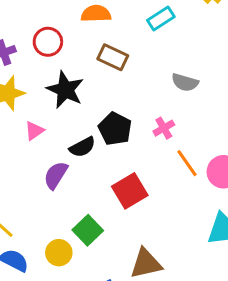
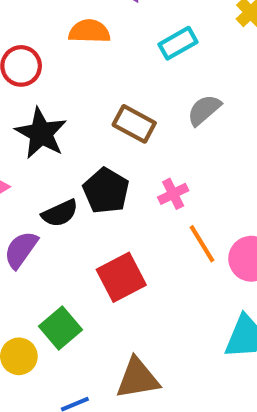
brown rectangle: (113, 57) -> (134, 124), moved
gray semicircle: (185, 82) -> (204, 110), moved, turned 120

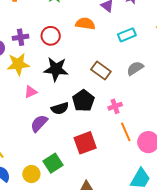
black star: (41, 133) -> (56, 69), turned -30

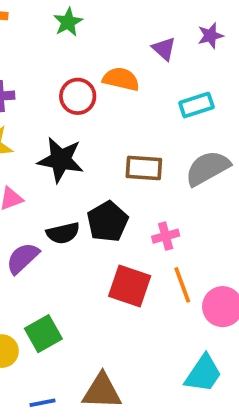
red circle: (51, 36) -> (78, 96), moved
gray semicircle: (135, 68) -> (208, 168), size x1.4
brown rectangle: (101, 71) -> (144, 168), turned -36
red square: (85, 143) -> (130, 286), moved, turned 35

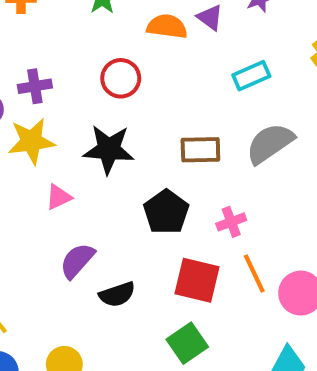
orange semicircle: (121, 79) -> (167, 26), moved
black semicircle: (63, 233) -> (117, 294), moved
green square: (43, 334) -> (187, 343), moved

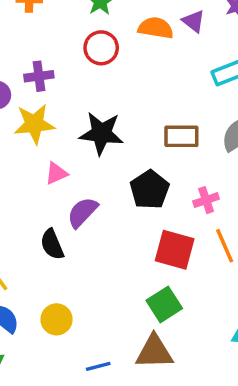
red circle: (121, 78) -> (101, 48), moved
purple semicircle: (77, 261) -> (82, 212), moved
black semicircle: (117, 294) -> (52, 244), moved, turned 84

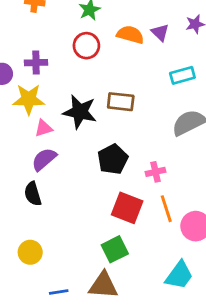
brown rectangle: (181, 136) -> (121, 102), moved
pink triangle: (56, 173) -> (43, 128), moved
purple semicircle: (82, 212) -> (44, 159), moved

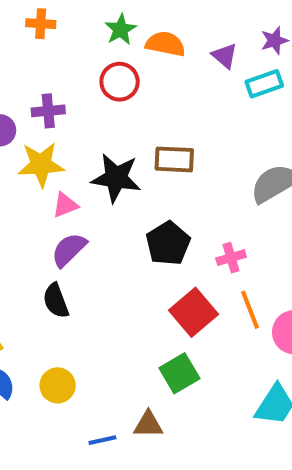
orange semicircle: (130, 35) -> (165, 44), moved
cyan rectangle: (182, 75) -> (264, 84), moved
red square: (127, 208) -> (193, 312), turned 32
brown triangle: (103, 285) -> (148, 424), moved, size x0.7

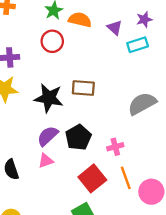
pink triangle: (65, 205) -> (46, 161), moved
purple semicircle: (69, 250) -> (48, 136), moved

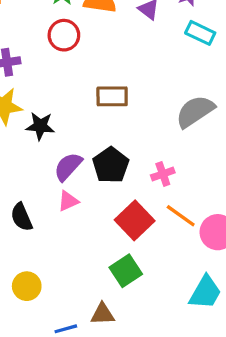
cyan rectangle: (138, 45) -> (200, 33), moved, turned 48
black star: (49, 98) -> (40, 126), moved, size x0.7
orange line: (126, 178) -> (181, 216), turned -30

